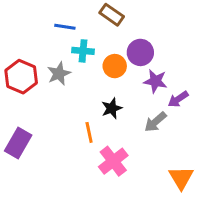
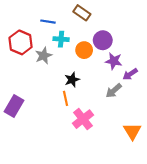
red hexagon: (21, 77) -> (21, 42), moved
black star: (112, 108) -> (72, 80), moved

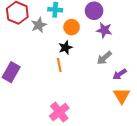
orange circle: (84, 50) -> (72, 27), moved
purple arrow: (130, 74) -> (120, 74), moved
pink cross: (83, 119) -> (59, 112), moved

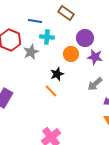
orange circle: (72, 27) -> (71, 54), moved
orange line: (59, 65) -> (51, 91), turned -32

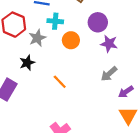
orange circle: (71, 54) -> (71, 40), moved
black star: (57, 74) -> (27, 63), moved

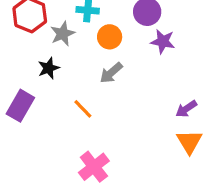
gray arrow: (109, 74) -> (111, 73), moved
orange line: (60, 82) -> (83, 109), moved

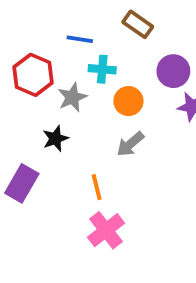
orange line: (83, 109) -> (97, 187), turned 30
pink cross: (94, 167) -> (106, 230), moved

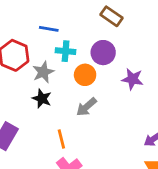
brown rectangle: (138, 24) -> (112, 16), moved
purple circle: (173, 71) -> (103, 53), moved
black star: (55, 138) -> (42, 99), moved, turned -30

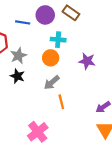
cyan cross: (66, 51) -> (58, 40), moved
purple circle: (103, 53) -> (45, 15), moved
orange line: (61, 139) -> (61, 102), moved

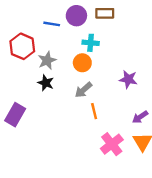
brown rectangle: (71, 13) -> (105, 13), turned -35
purple star: (87, 61) -> (128, 79), moved
pink cross: (38, 132) -> (112, 144), moved

